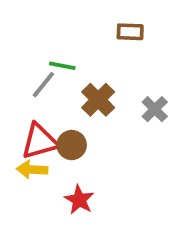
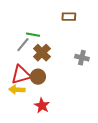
brown cross: (98, 100) -> (42, 53), moved
gray cross: (155, 109) -> (82, 58), turned -32

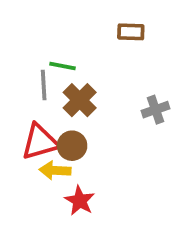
gray line: (23, 45) -> (44, 85), turned -42
gray cross: (82, 58) -> (156, 110), turned -32
yellow arrow: (17, 90) -> (55, 170), moved

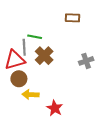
red triangle: (40, 142) -> (15, 60), moved
brown circle: (72, 146) -> (19, 79), moved
red star: (80, 201) -> (55, 108), moved

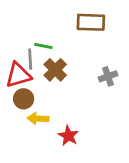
brown rectangle: (72, 18) -> (91, 22), size x1.5

